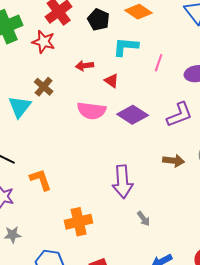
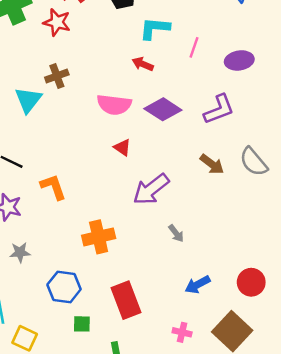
red arrow: (85, 66) -> (143, 64), moved, turned 30
red triangle: (112, 81) -> (122, 148), moved
brown cross: (44, 87) -> (57, 76), turned 30
brown arrow: (174, 161) -> (212, 164), turned 30
purple arrow: (123, 182) -> (151, 189), turned 56

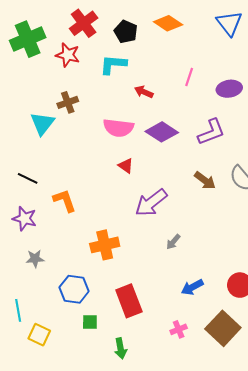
cyan L-shape: (155, 28) -> (113, 64), moved
gray arrow: (176, 233) -> (173, 242), turned 77
pink cross: (182, 332) -> (179, 329), turned -35

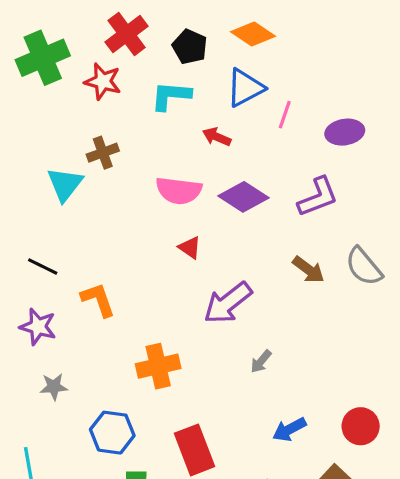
blue triangle: (229, 23) -> (245, 88), moved, turned 40

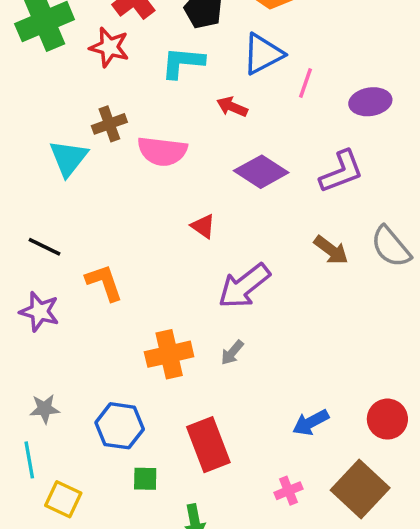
pink semicircle: (179, 191) -> (162, 151), moved
gray arrow: (261, 361) -> (232, 353), moved
gray star: (54, 387) -> (45, 409), moved

